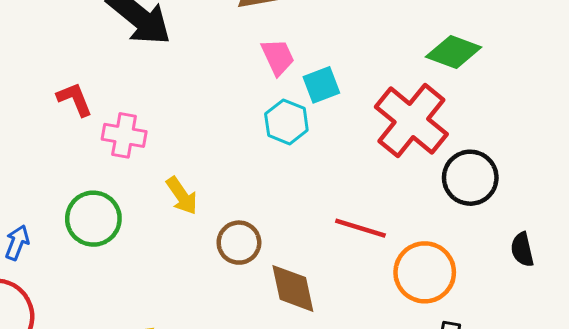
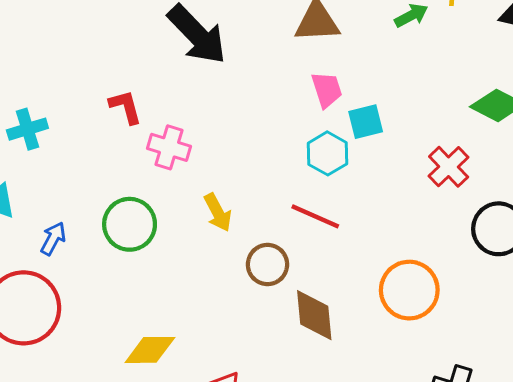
red cross: (411, 121) -> (449, 167), size x0.6
red line: (360, 228) -> (315, 216), moved
orange circle: (425, 272) -> (409, 290), moved

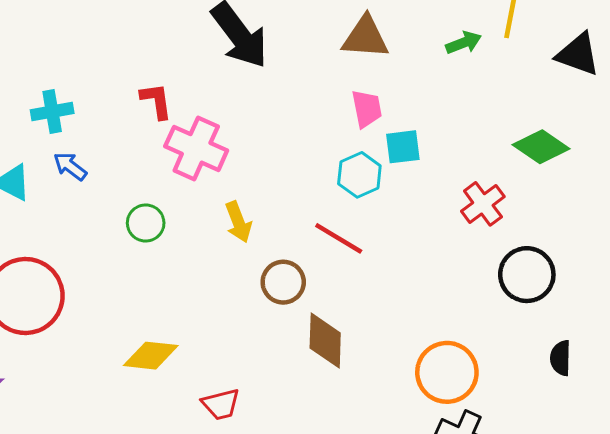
pink cross: (169, 147) -> (196, 148), size x1.4
green circle: (130, 224) -> (146, 223), size x0.7
blue arrow: (53, 239) -> (70, 166), moved, turned -88
orange circle: (409, 290) -> (447, 372), moved

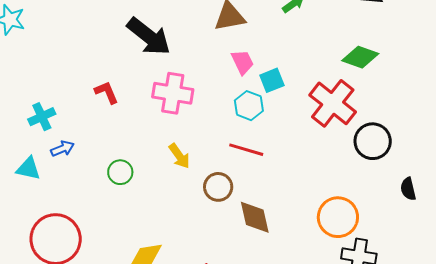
pink cross: (196, 148) -> (173, 93), moved
blue arrow: (70, 166) -> (62, 149), turned 135
red cross: (483, 204) -> (333, 103), size x1.6

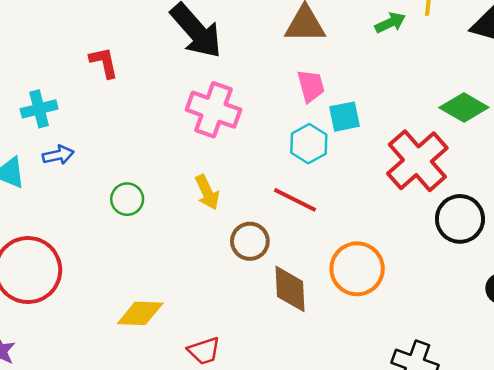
red L-shape: (107, 92) -> (104, 62), moved
orange circle: (338, 217) -> (357, 269), moved

